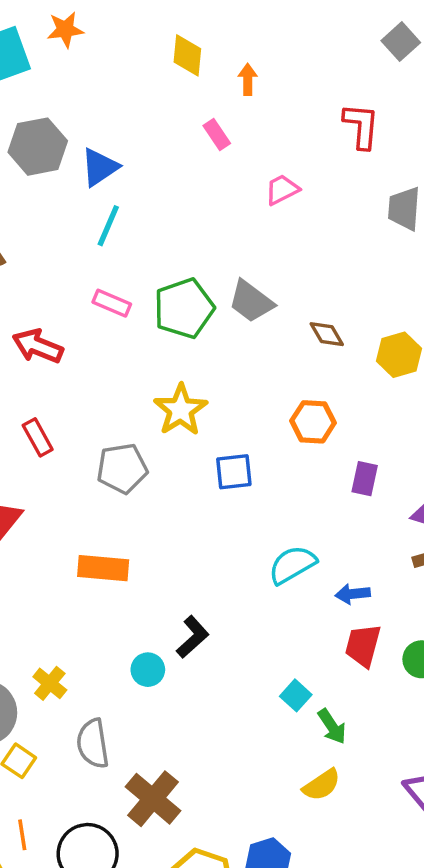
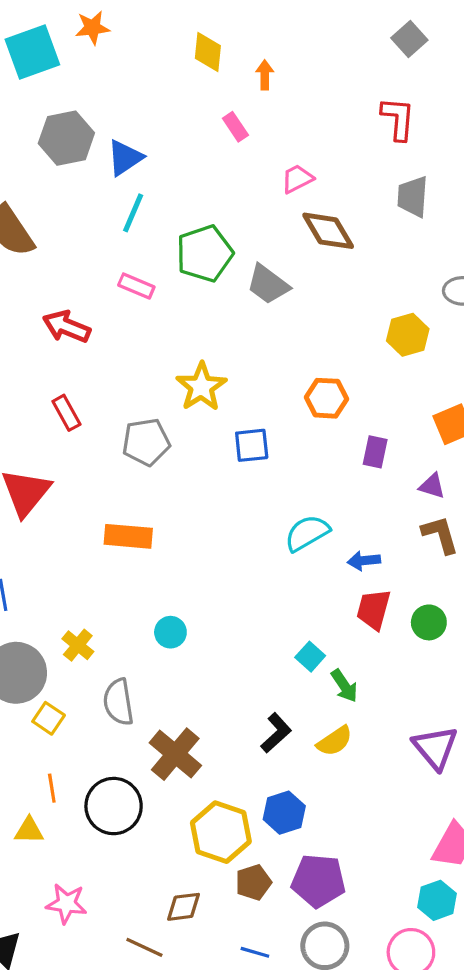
red L-shape: (361, 126) -> (398, 119), moved
green pentagon: (184, 308) -> (205, 254), moved
brown diamond: (327, 334) -> (328, 231), moved, size x1.6
black L-shape: (193, 637) -> (276, 733), moved

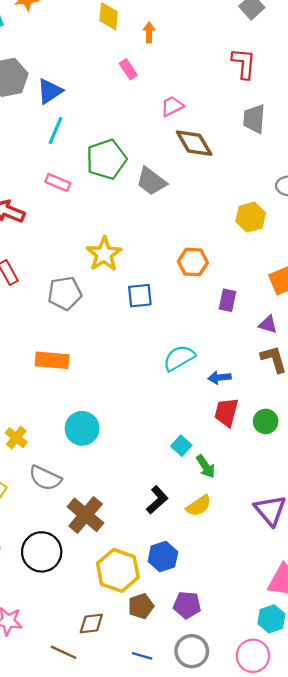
cyan circle: (170, 632) -> (82, 428), size x1.5
gray semicircle: (118, 702) -> (45, 478), turned -56
purple pentagon: (318, 881) -> (187, 605), size x0.7

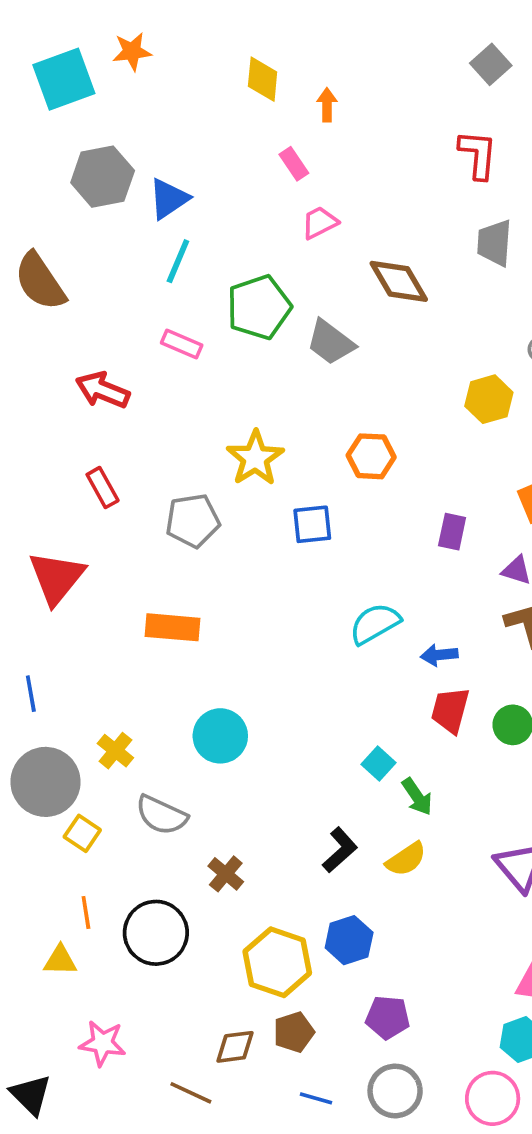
pink trapezoid: (172, 106) -> (320, 223), moved
orange hexagon: (193, 262) -> (371, 456), moved
brown cross: (86, 515) -> (226, 874), size x0.6
brown pentagon: (141, 606) -> (294, 1032), moved

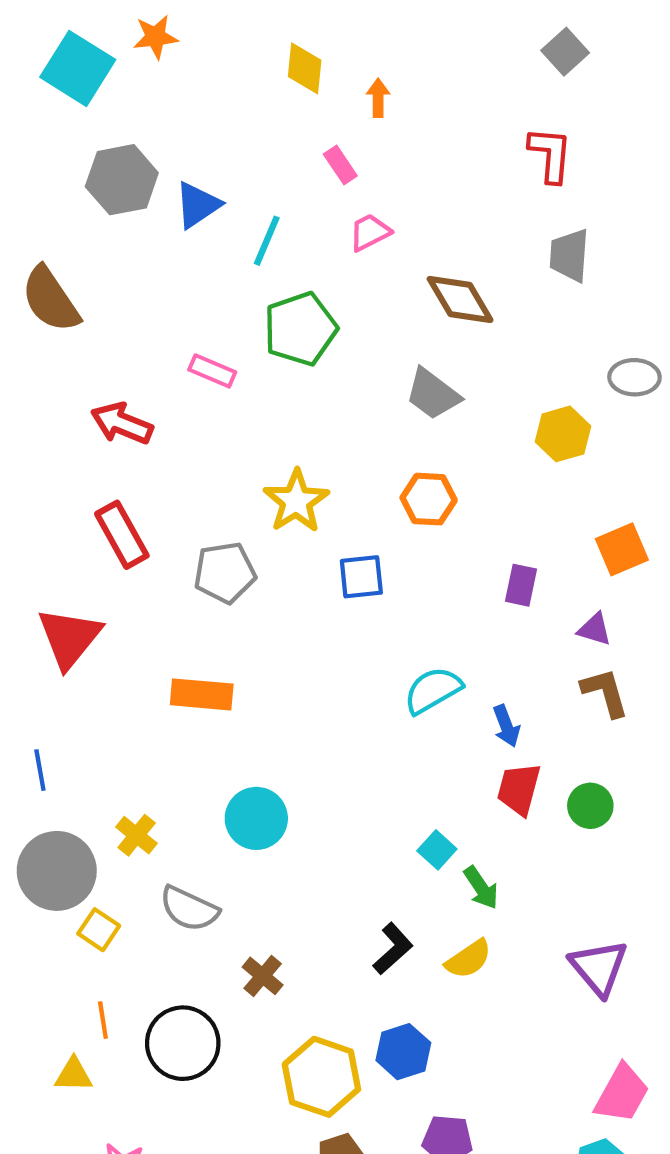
cyan square: (64, 79) -> (78, 68), turned -38
cyan line: (178, 261) -> (267, 241), moved
gray trapezoid: (331, 342) -> (433, 394), moved
red rectangle: (103, 488) -> (122, 535), size x1.4
blue arrow: (439, 655) -> (506, 726), turned -105

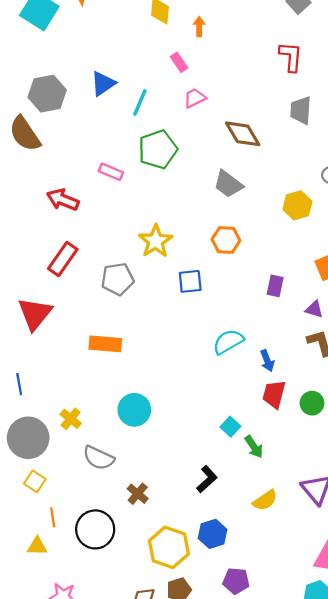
gray hexagon: (122, 180) -> (47, 94), moved
red rectangle: (122, 535) -> (63, 259), turned 64
yellow square: (99, 930) -> (35, 481), moved
yellow semicircle: (468, 959) -> (265, 500), moved

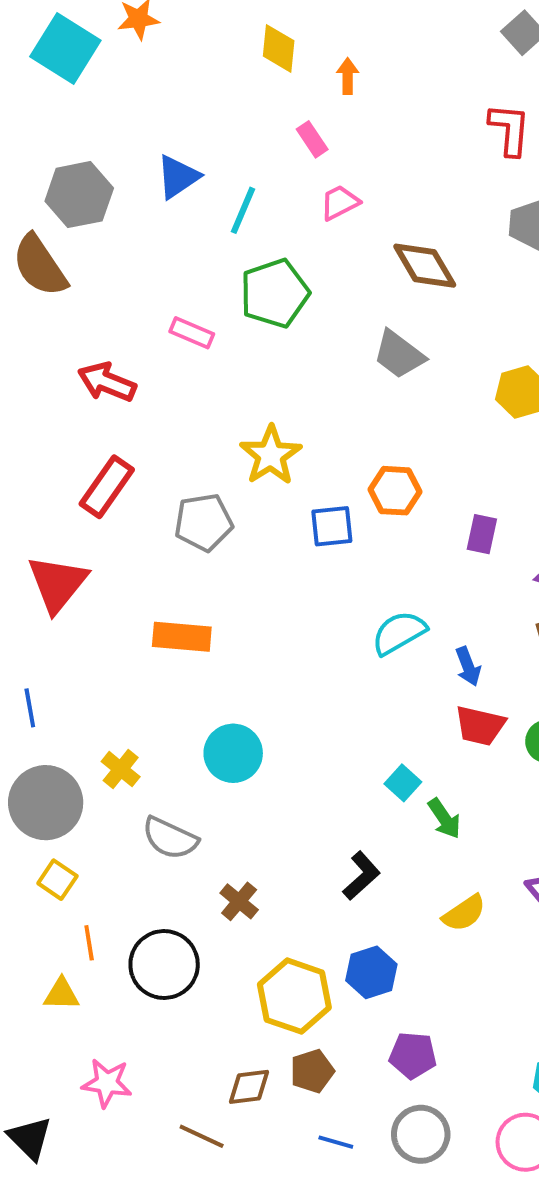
orange hexagon: (226, 240) -> (395, 491), moved
red trapezoid: (274, 394) -> (480, 726), turned -92

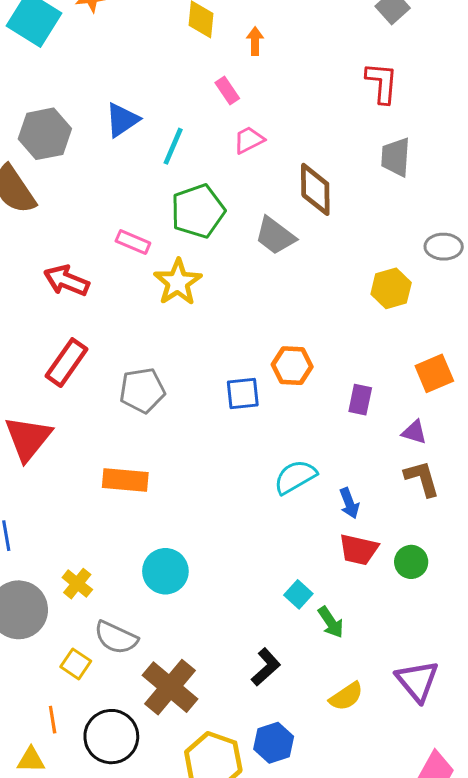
brown diamond: (425, 266) -> (315, 189), turned 30
gray trapezoid: (399, 354) -> (275, 236), moved
yellow star: (271, 455) -> (178, 282), moved
yellow square: (57, 880) -> (76, 664), moved
brown cross: (239, 901) -> (170, 687), size x1.8

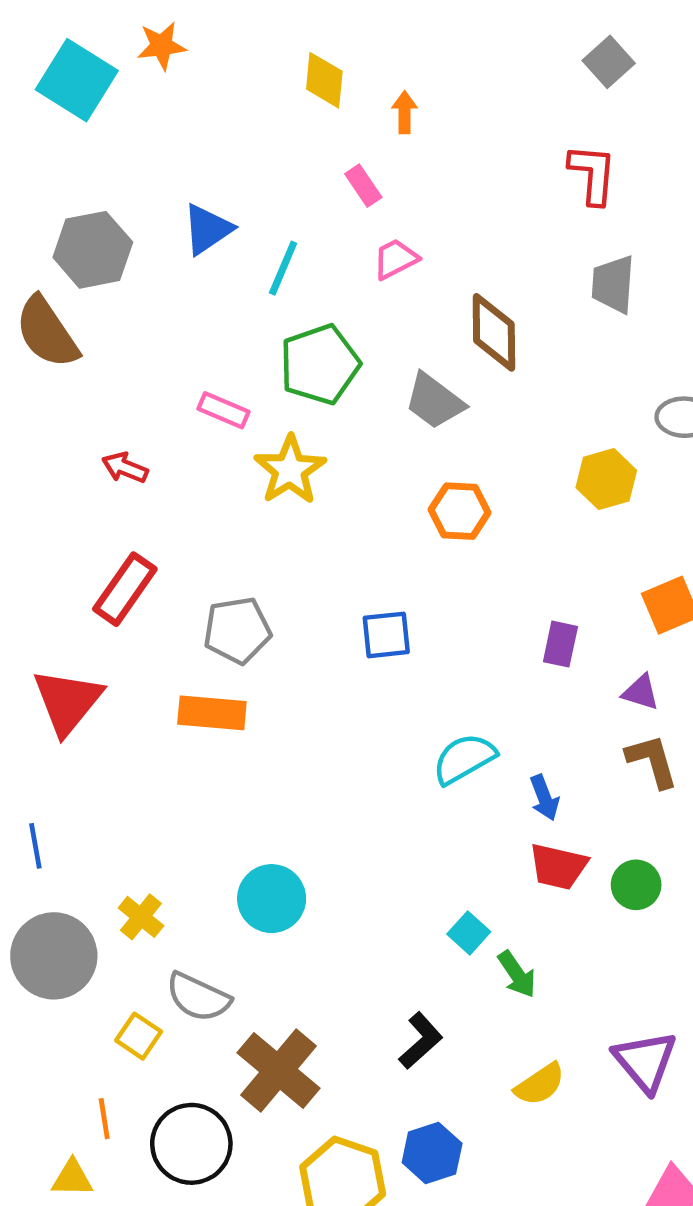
red arrow: (66, 281) -> (125, 468), size x0.7
orange hexagon: (292, 366) -> (460, 511), moved
orange rectangle: (125, 480) -> (212, 713), moved

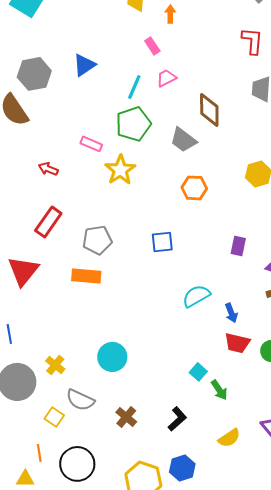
cyan line: (283, 268) -> (134, 87), moved
brown cross: (278, 1070) -> (126, 417), moved, size x0.6

